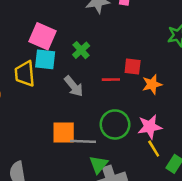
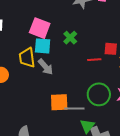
gray arrow: (74, 86) -> (46, 67), moved

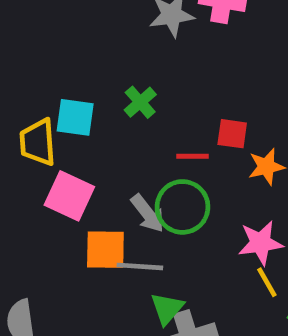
pink square: (40, 28) -> (69, 196), moved
gray arrow: (46, 67) -> (148, 213), moved
green circle: (99, 94) -> (182, 207), moved

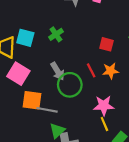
red square: (232, 134) -> (106, 44), moved
red line: (193, 156) -> (91, 70), moved, turned 56
gray arrow: (148, 213) -> (58, 71), moved

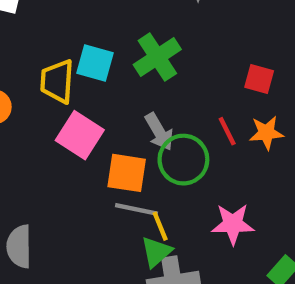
green cross: (56, 34) -> (157, 57), size x1.5
orange square: (32, 100) -> (127, 173), moved
pink star: (104, 106) -> (233, 224), moved
yellow line: (104, 124) -> (160, 226), moved

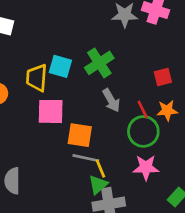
red square: (259, 79) -> (163, 77), turned -30
gray arrow: (159, 132) -> (111, 100), moved
pink square: (80, 135) -> (51, 111), turned -32
green circle: (183, 160) -> (143, 131), moved

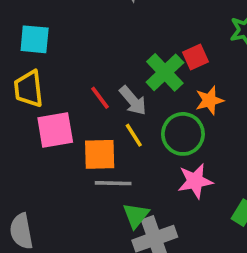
green cross: (99, 63) -> (165, 72), moved
cyan square: (60, 66) -> (35, 39), moved
red line: (143, 109) -> (100, 98), moved
yellow line: (101, 169) -> (134, 135), moved

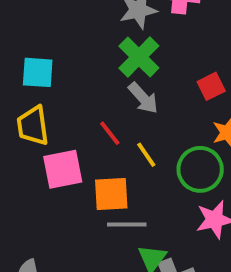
green cross: (165, 72) -> (139, 57), moved
gray arrow: (133, 101) -> (143, 98), moved
yellow line: (134, 135) -> (146, 155), moved

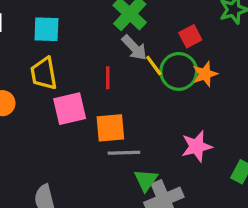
red line: (110, 133) -> (108, 78), turned 40
yellow line: (146, 155) -> (154, 65), moved
green circle: (200, 169) -> (179, 71), moved

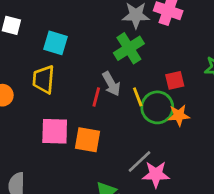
gray arrow: (134, 48) -> (111, 84), moved
pink square: (70, 109) -> (55, 131), moved
gray line: (124, 153) -> (139, 161), moved, turned -56

